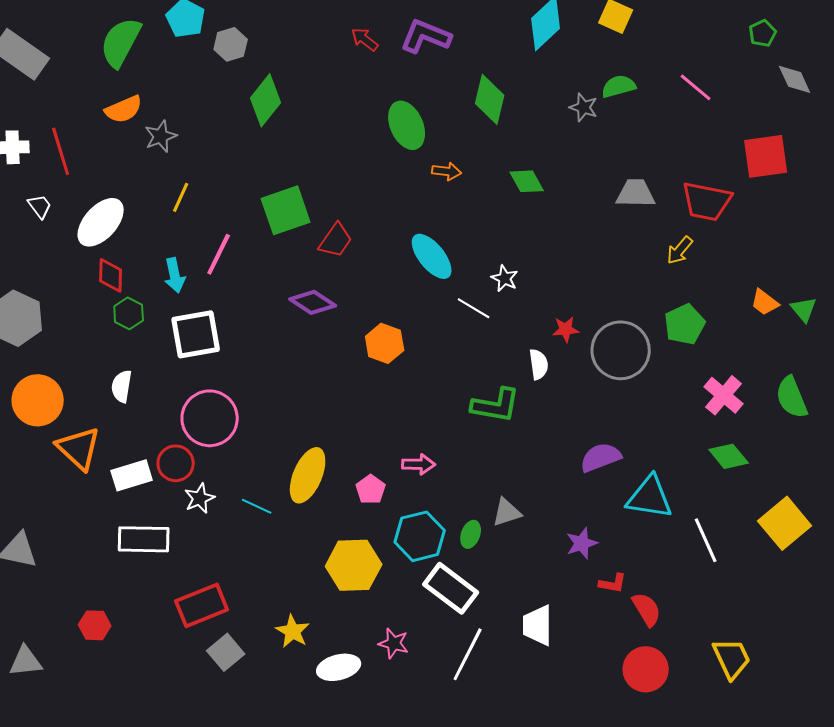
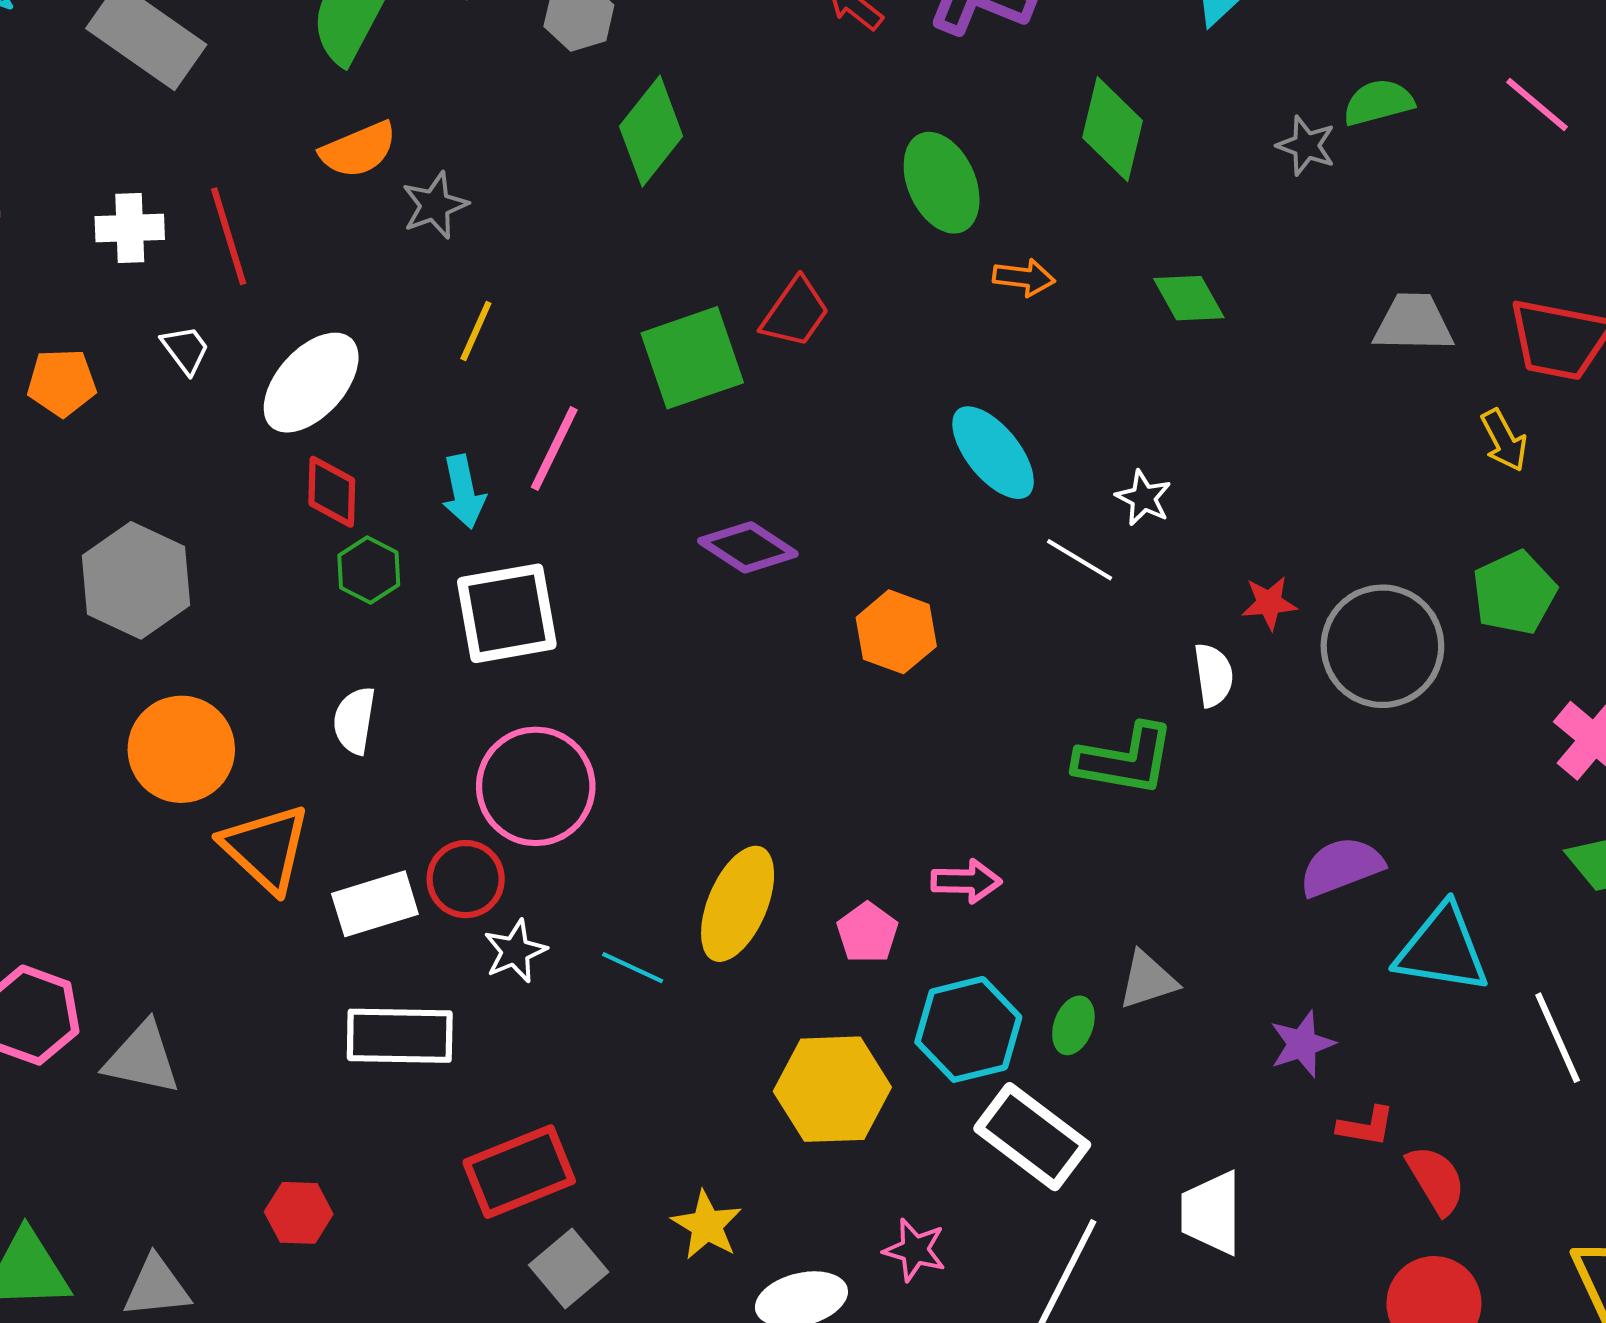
red trapezoid: (336, 240) -> (795, 313), moved
yellow arrow: (680, 250) -> (1504, 440), turned -68

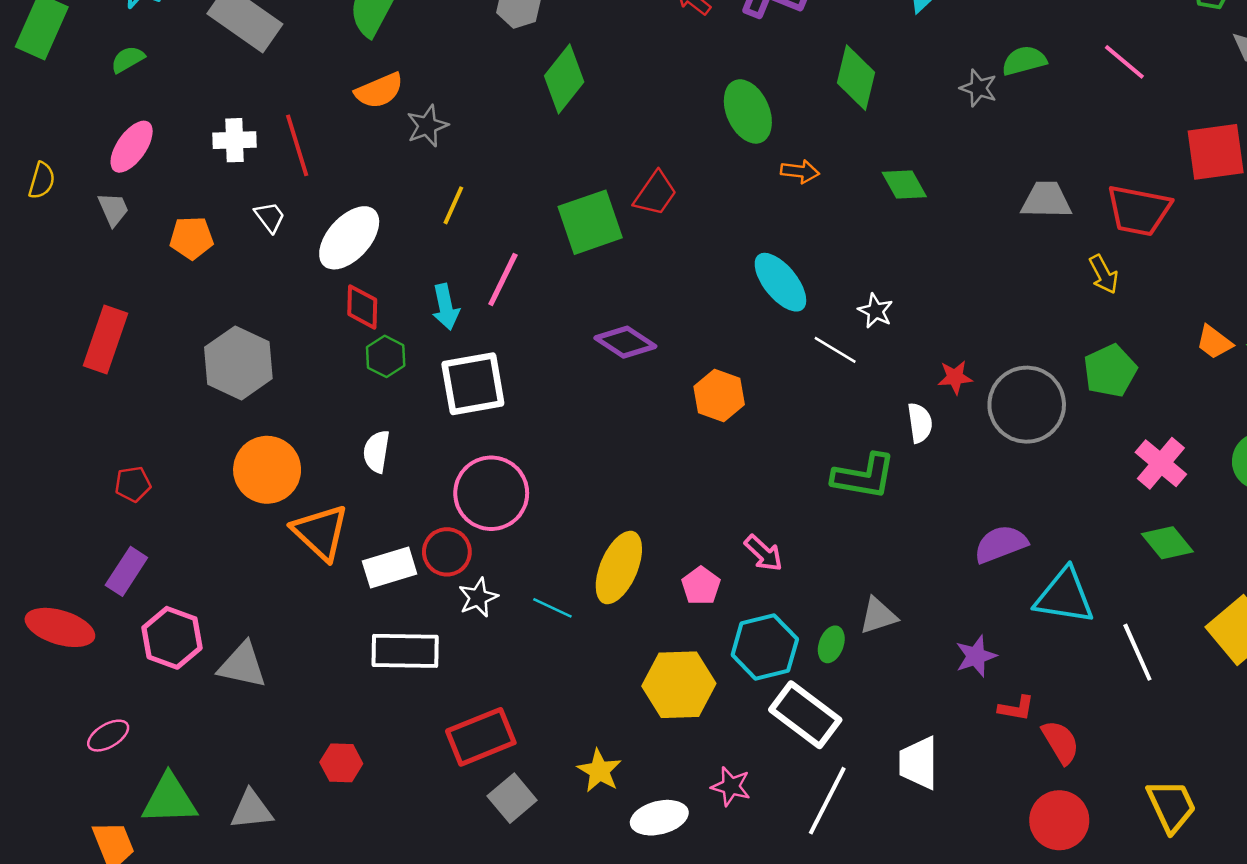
pink arrow: (966, 881) -> (763, 553), turned 42

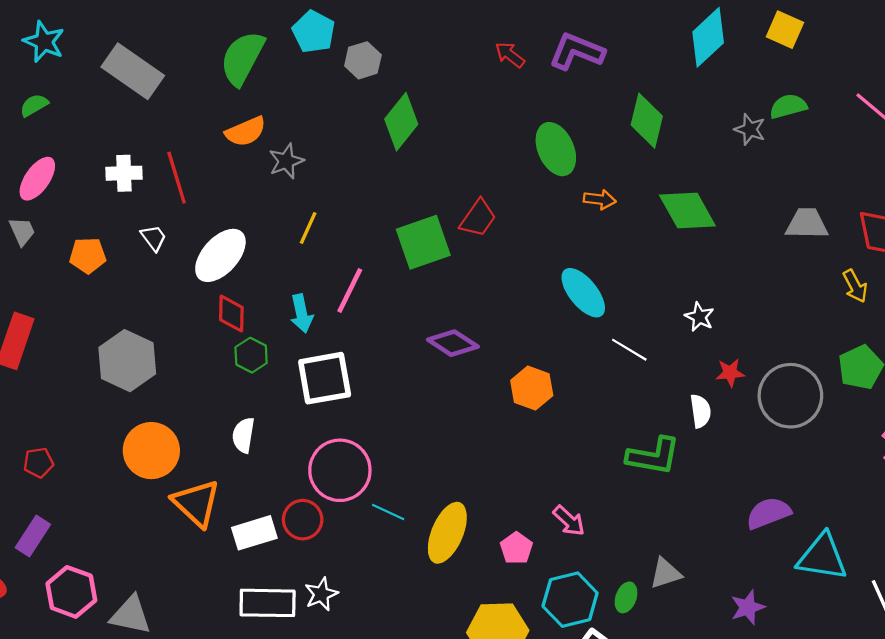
green diamond: (904, 184) -> (687, 210), size x1.5
white star: (876, 311) -> (699, 317), moved
white star: (478, 597) -> (321, 594), moved
cyan line: (552, 608) -> (388, 512), moved

